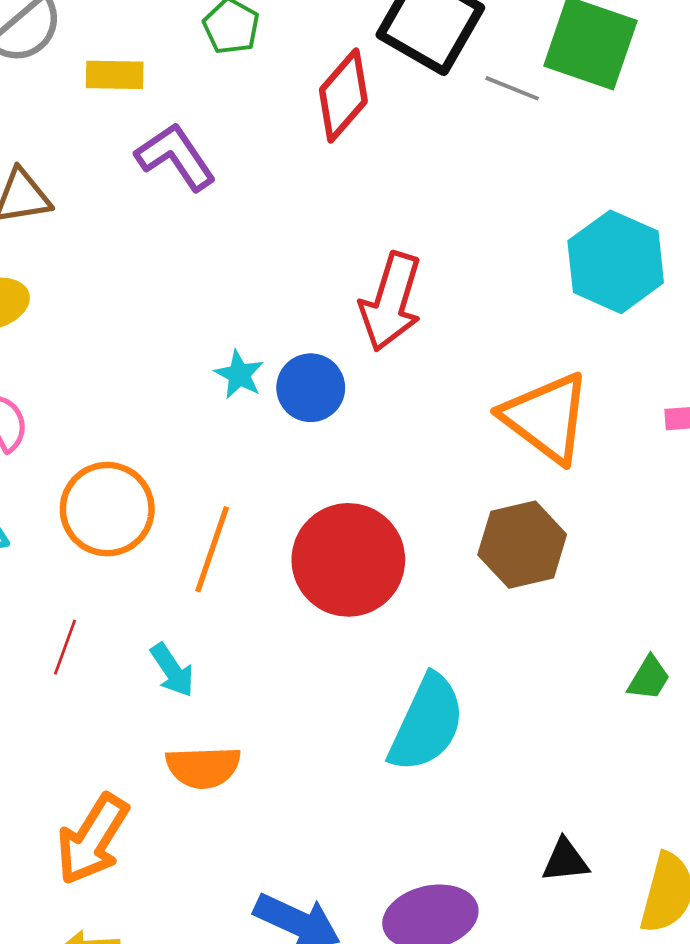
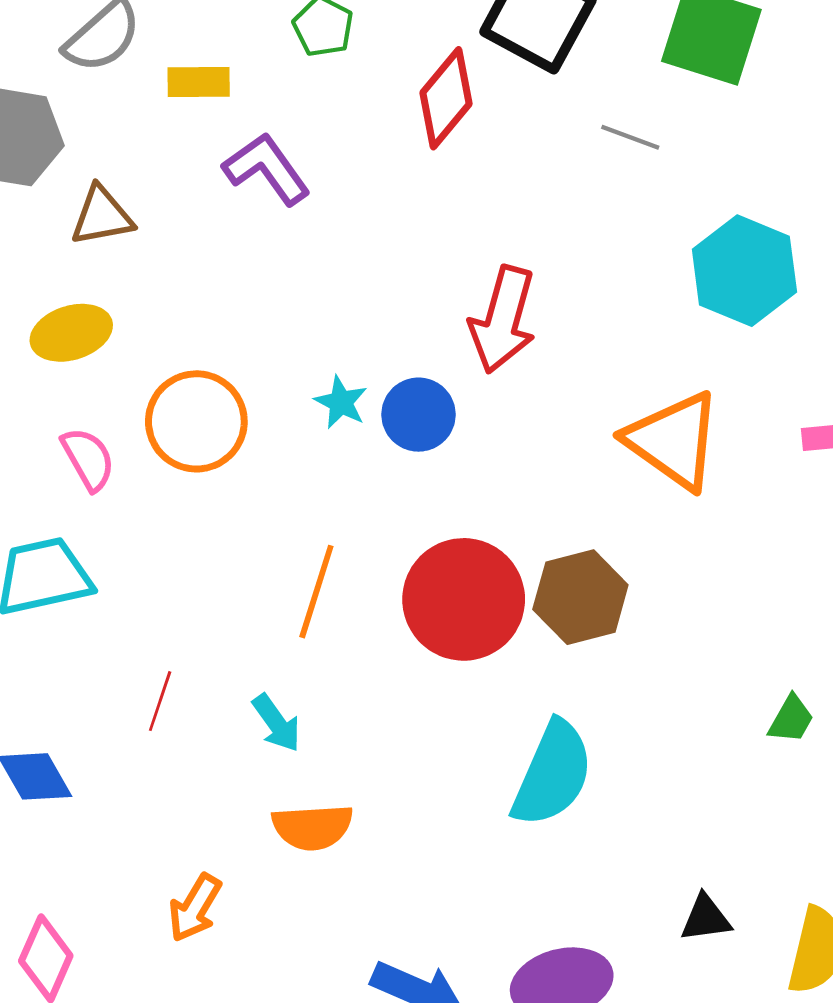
gray line: (512, 88) -> (630, 137), moved
orange circle: (107, 509) -> (196, 421), moved
brown hexagon: (522, 545) -> (580, 597), moved
orange arrow: (92, 839) -> (195, 908), size x0.7

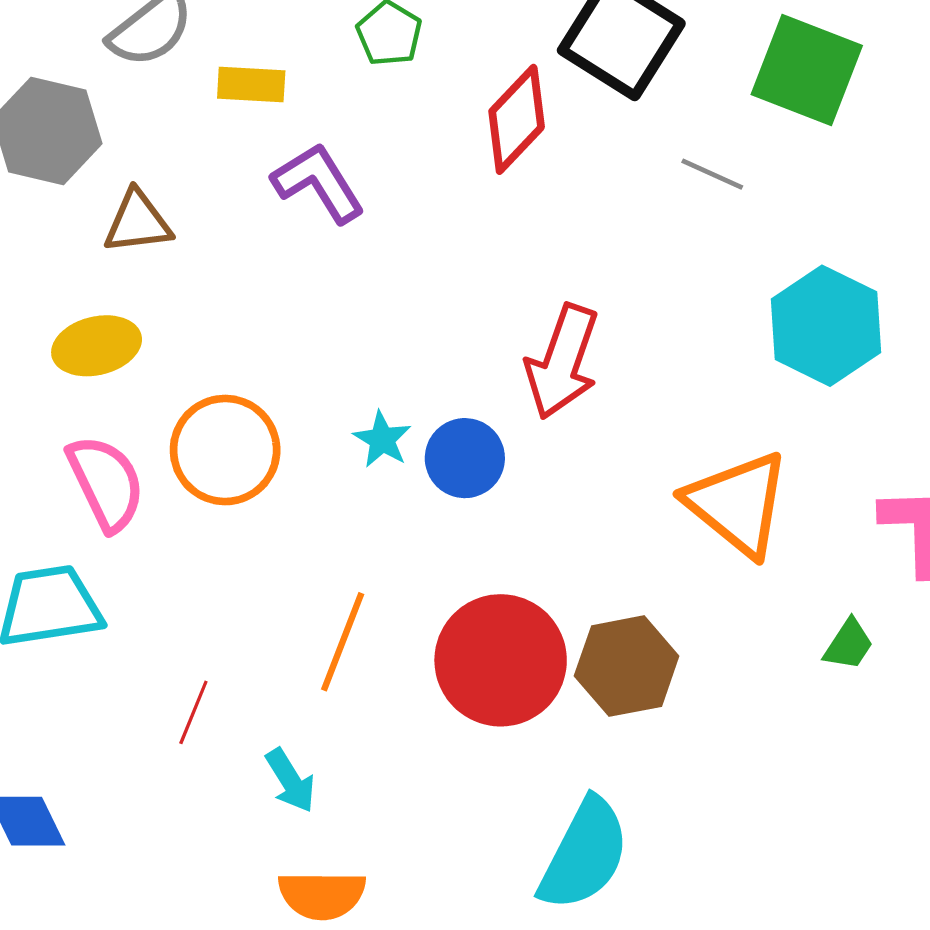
pink semicircle: (88, 459) -> (106, 483), size x1.4
red line: (160, 701) -> (193, 712), moved
green trapezoid: (791, 719) -> (849, 645), moved

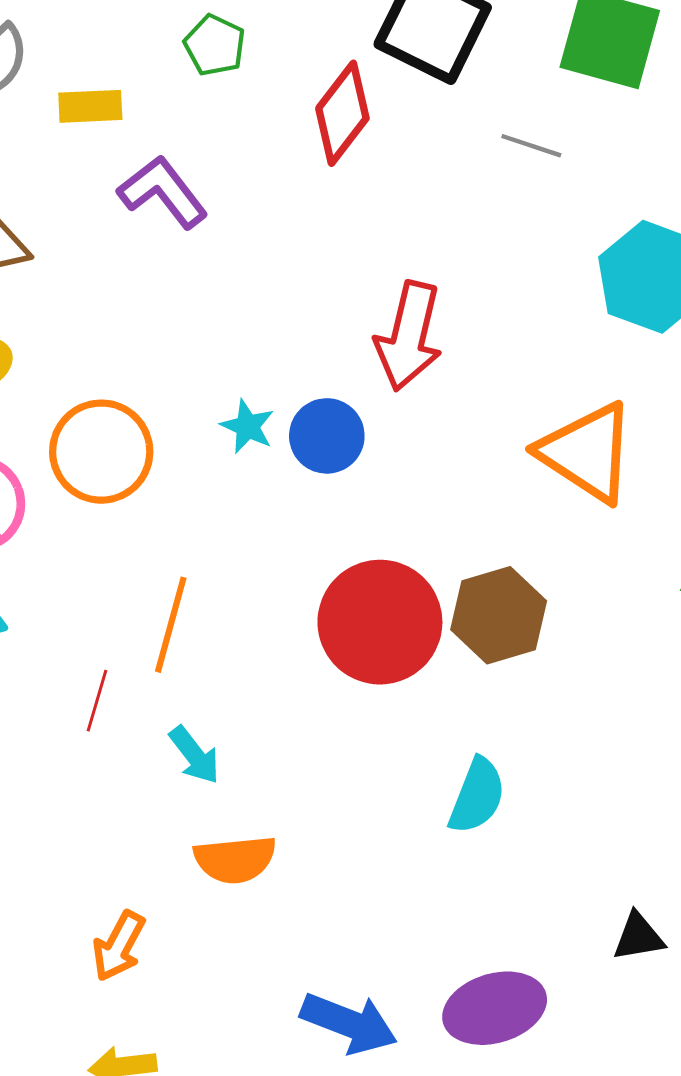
orange line: (343, 642) -> (171, 625), moved
cyan semicircle: (584, 854) -> (477, 796), size x0.7

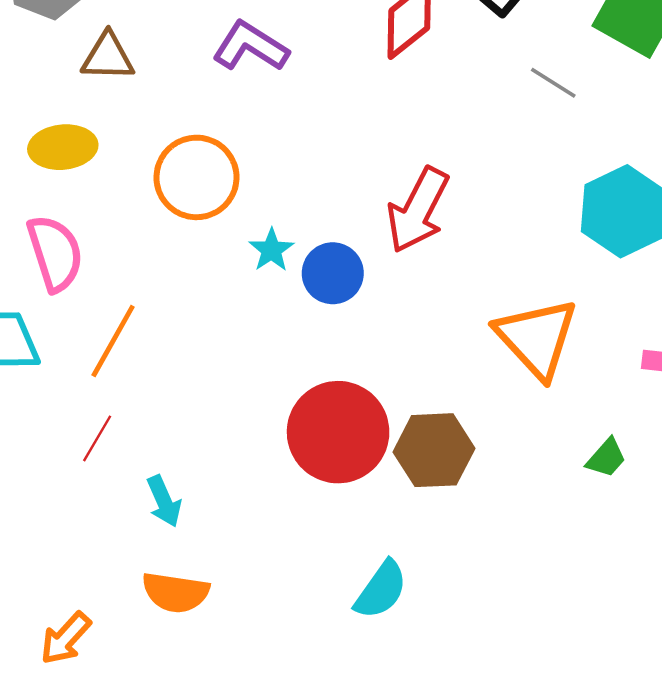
purple L-shape: (163, 192) -> (251, 46), turned -34
orange circle: (101, 452) -> (196, 177), moved
orange line: (171, 625) -> (113, 341), moved

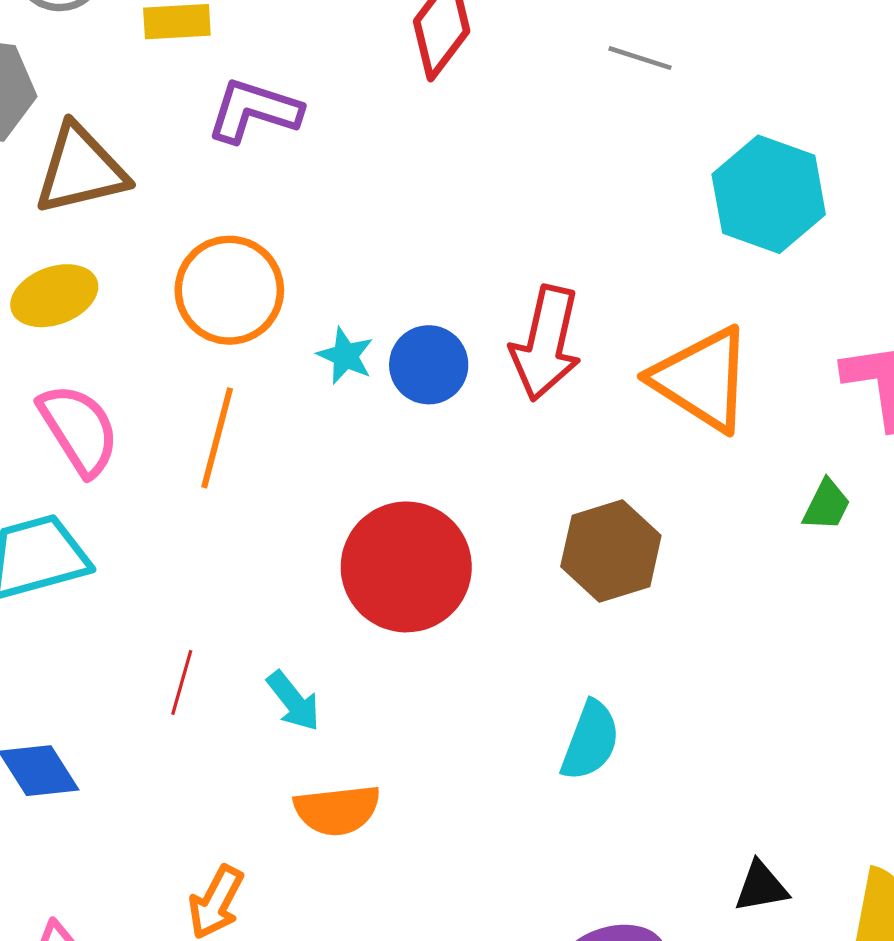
brown triangle: (108, 57) -> (81, 170), size x1.4
red arrow: (418, 210) -> (546, 343), moved
orange line: (113, 341) -> (217, 438), moved
red circle: (338, 432) -> (406, 567), moved
red line: (97, 438) -> (182, 682), moved

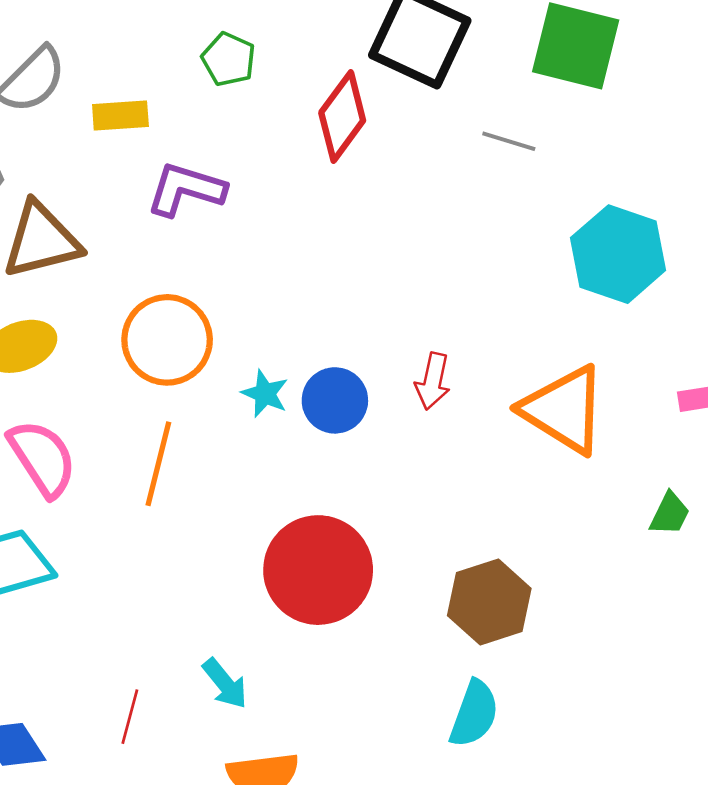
red arrow: (546, 343) -> (433, 381), size x0.6
brown hexagon: (611, 551) -> (489, 602), moved
red line: (182, 682) -> (130, 717), moved

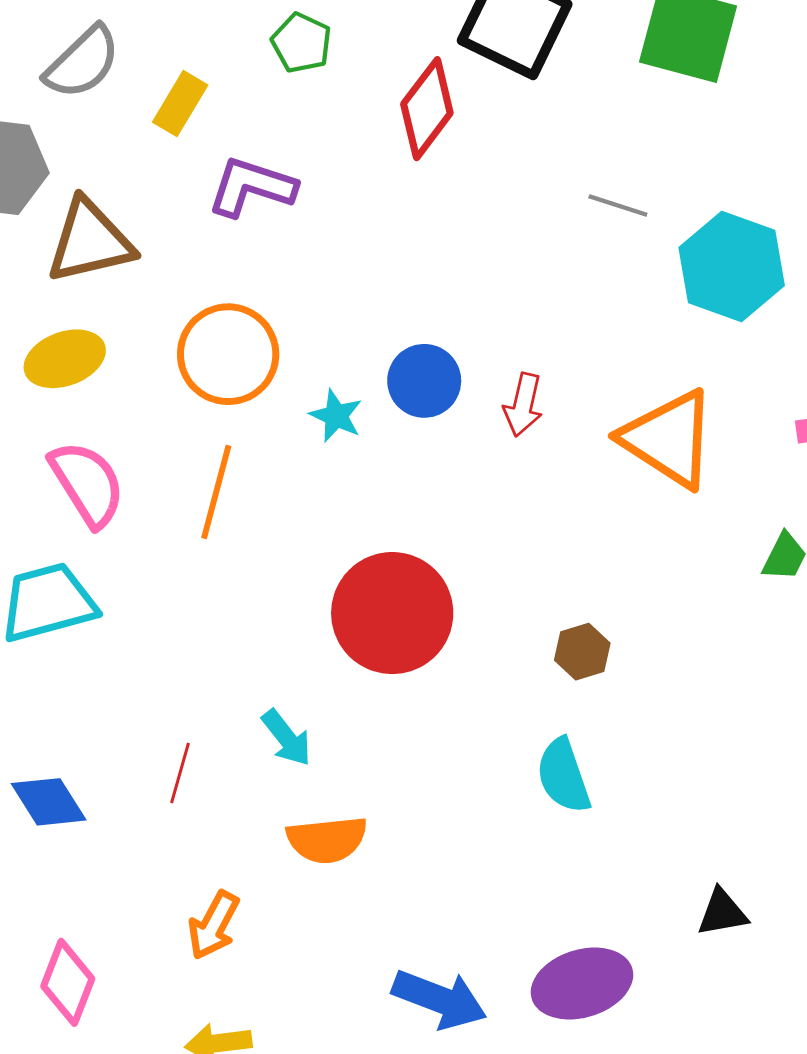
yellow rectangle: (120, 115) -> (180, 104), turned -56
gray line: (509, 141) -> (618, 205), moved
blue circle: (335, 400) -> (424, 381), moved
brown hexagon: (489, 602) -> (582, 652), size x0.6
cyan semicircle: (474, 714) -> (563, 776), turned 140

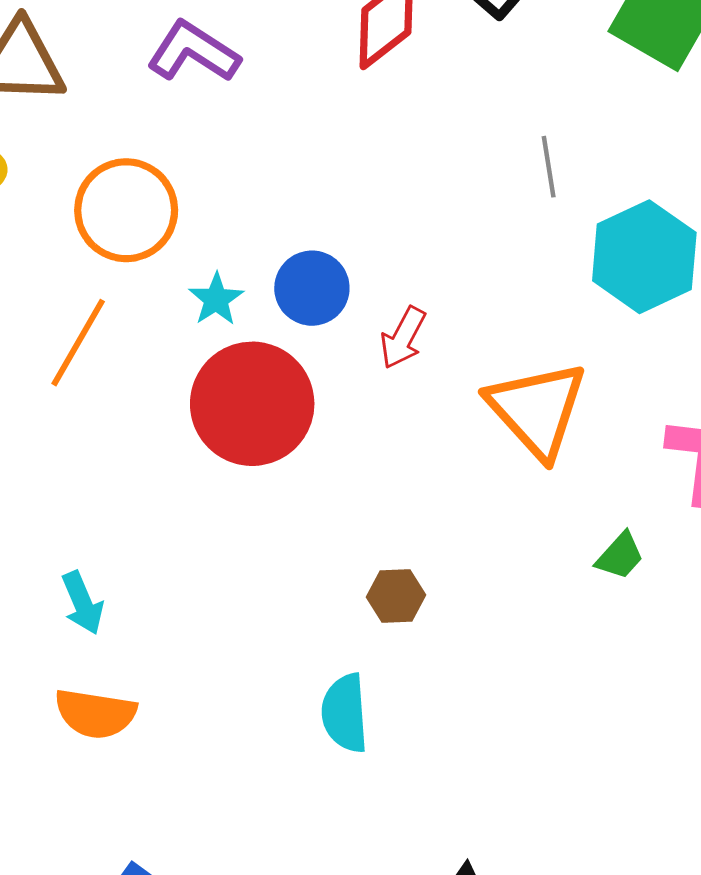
gray line: (618, 205) -> (549, 167), turned 48
red circle: (392, 613) -> (252, 404), moved

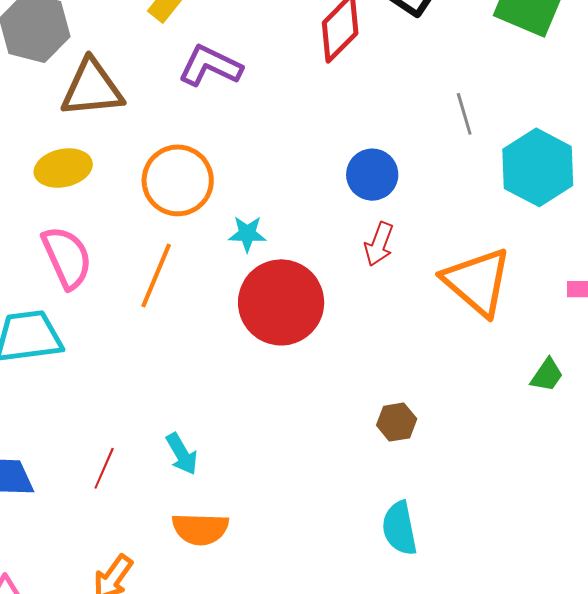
blue circle: (312, 288) -> (372, 175), moved
cyan star: (216, 299) -> (247, 234), turned -30
cyan semicircle: (345, 713) -> (400, 528), moved

